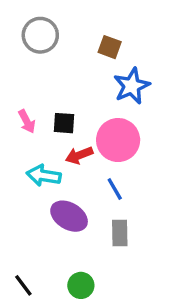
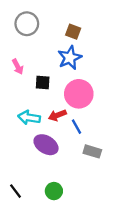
blue star: (132, 86) -> (70, 58), moved
pink arrow: (27, 121) -> (18, 67), moved
red arrow: (79, 155) -> (57, 115), moved
gray rectangle: (120, 233) -> (92, 151), moved, turned -72

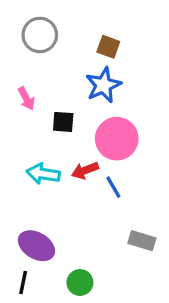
purple ellipse: (46, 145) -> (36, 246), moved
gray rectangle: (92, 151) -> (142, 241), moved
black line: (15, 191) -> (23, 282), turned 49

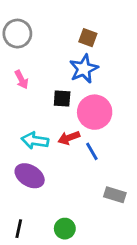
gray circle: (40, 35) -> (17, 34), moved
black square: (63, 122) -> (62, 99), moved
purple ellipse: (36, 246) -> (30, 176), moved

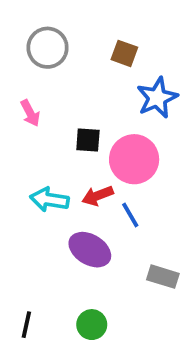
gray circle: (17, 34) -> (48, 48), moved
blue star: (84, 69) -> (157, 98), moved
purple ellipse: (30, 176) -> (90, 250), moved

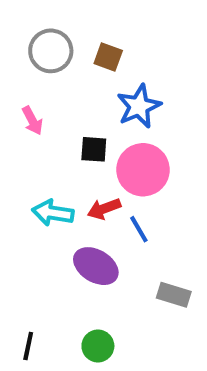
brown square: (124, 53) -> (108, 57), moved
blue star: (157, 98) -> (139, 106), moved

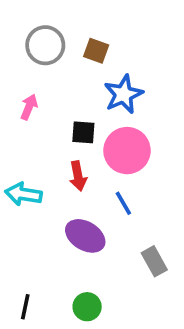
pink arrow: (32, 121) -> (29, 107), turned -130
red arrow: (104, 209) -> (78, 176), moved, turned -80
cyan arrow: (53, 213) -> (23, 194), moved
gray rectangle: (174, 295) -> (154, 261), turned 44

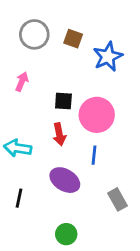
blue star: (123, 94) -> (108, 57), moved
blue line: (123, 203) -> (94, 155), turned 36
black line: (25, 307) -> (19, 198), moved

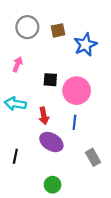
brown square: (73, 39) -> (58, 30), turned -32
red arrow: (59, 134) -> (44, 116), moved
cyan arrow: (18, 148) -> (15, 104), moved

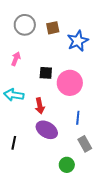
blue line: (74, 122) -> (78, 118), moved
green circle: (53, 185) -> (67, 165), moved

